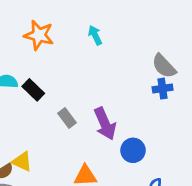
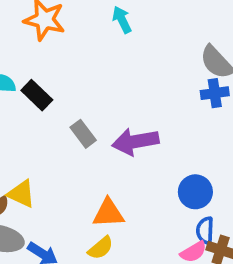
purple arrow: (105, 124) -> (135, 142), turned 104
blue circle: (133, 150) -> (195, 192), moved

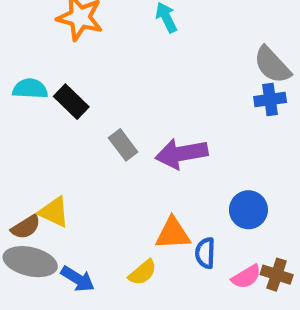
orange triangle: (108, 213) -> (173, 234), moved
blue semicircle: (205, 231) -> (205, 253), moved

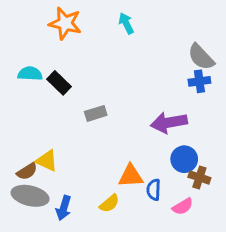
gray rectangle: (123, 145) -> (96, 113), turned -70
purple arrow: (181, 154) -> (169, 123), moved
brown cross: (277, 275) -> (199, 177), moved
blue arrow: (78, 279) -> (64, 208), turned 75

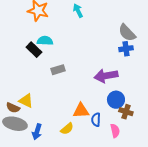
cyan semicircle: (30, 74) -> (45, 41), moved
brown semicircle: (27, 171) -> (13, 108), turned 56
pink semicircle: (183, 206) -> (115, 131), turned -72

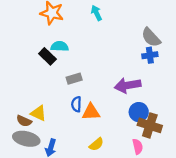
orange triangle: (81, 111) -> (91, 112), moved
brown cross: (126, 112) -> (150, 125), size x1.5
blue semicircle: (96, 120) -> (76, 104), moved
yellow semicircle: (67, 129) -> (96, 144), moved

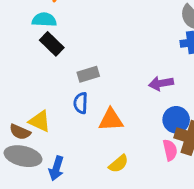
cyan semicircle: (60, 46) -> (44, 20), moved
purple arrow: (128, 85) -> (161, 83), size x0.7
blue semicircle: (76, 104) -> (81, 103), moved
pink semicircle: (138, 147) -> (170, 150), moved

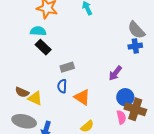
purple arrow: (161, 83) -> (115, 73), turned -42
orange triangle: (111, 120) -> (82, 97), turned 36
brown semicircle: (20, 132) -> (22, 92), moved

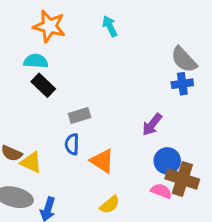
pink semicircle: (121, 117) -> (161, 191), turned -56

